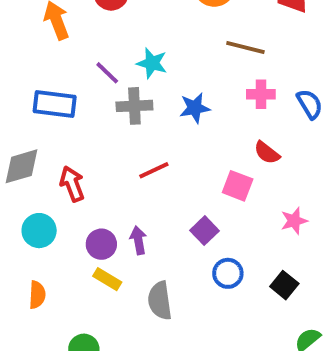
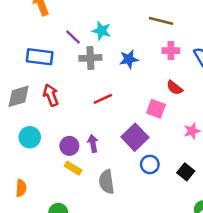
red arrow: (72, 184) -> (51, 95), moved
purple square: (205, 231) -> (135, 137), size x1.5
orange semicircle: (37, 295) -> (21, 188), moved

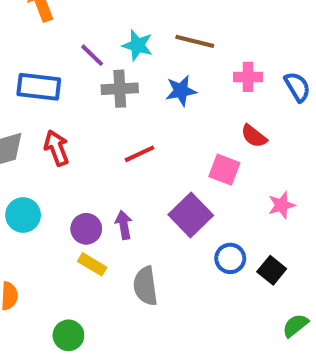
brown line: (161, 21) -> (195, 41), moved
blue circle: (150, 164) -> (230, 258), moved

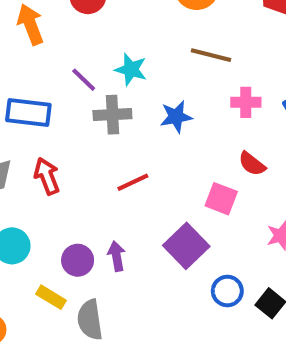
brown line: (195, 41) -> (211, 55), moved
yellow rectangle: (92, 264) -> (51, 297), moved
gray semicircle: (145, 286) -> (90, 320), moved

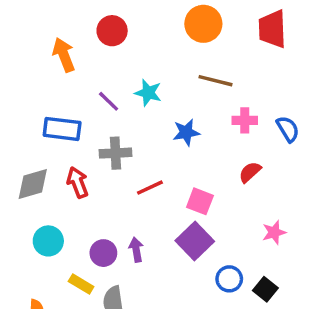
gray cross: (112, 115) -> (115, 153), moved
red semicircle: (252, 164) -> (250, 172), turned 100
pink square: (221, 199) -> (200, 201), moved

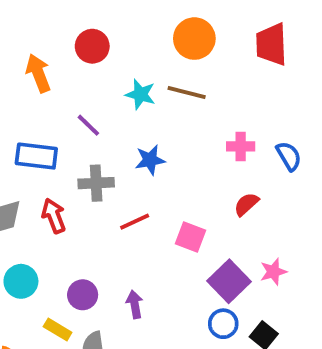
brown line: (215, 81) -> (187, 92), moved
cyan star: (148, 93) -> (140, 94), moved
blue star: (186, 132) -> (150, 160), moved
purple square: (195, 241) -> (229, 281), moved
purple arrow: (136, 250) -> (135, 304), moved

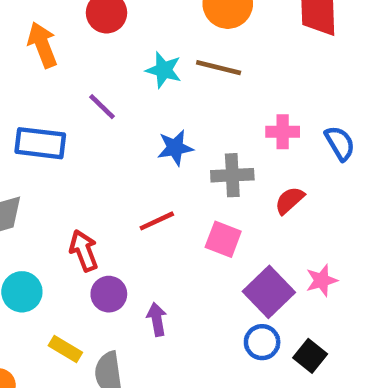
gray cross: (96, 183) -> (232, 175), moved
red arrow: (54, 216) -> (84, 251), moved
purple circle: (83, 295) -> (109, 294), moved

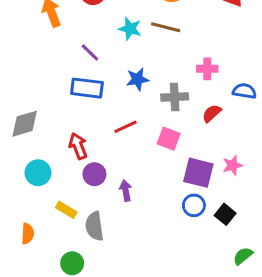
blue rectangle: (40, 143) -> (87, 88), moved
blue semicircle: (340, 143) -> (244, 91), moved, turned -50
purple square: (269, 292) -> (198, 173), turned -32

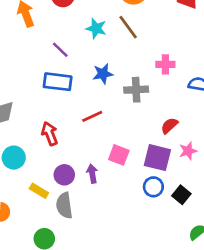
brown line: (166, 27) -> (128, 27), turned 40
red semicircle: (212, 113) -> (169, 126), moved
pink square: (169, 139) -> (119, 155), moved
purple circle: (94, 174) -> (64, 175), moved

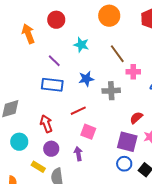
brown line: (128, 27) -> (117, 54), moved
pink square: (119, 155) -> (88, 132), moved
purple circle: (64, 175) -> (51, 149), moved

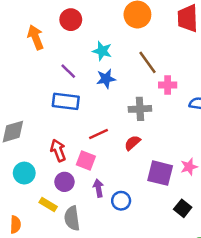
blue star: (86, 79) -> (106, 79), moved
red semicircle: (136, 118) -> (132, 143), moved
pink square: (88, 132) -> (86, 160), moved
blue circle: (124, 164) -> (121, 201), moved

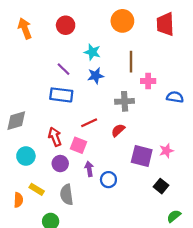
orange arrow: (36, 37) -> (25, 28), moved
brown line: (147, 62) -> (131, 62), turned 36
yellow rectangle: (48, 204) -> (37, 189), moved

